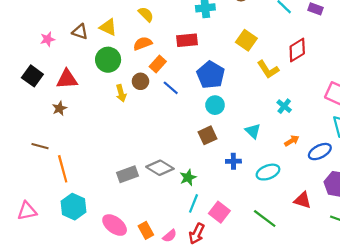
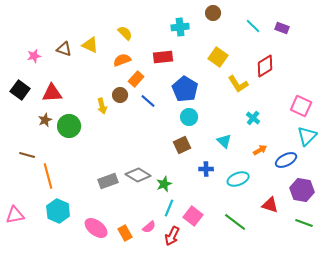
green circle: (108, 60) -> (69, 126), moved
pink semicircle: (170, 236) -> (149, 227), moved

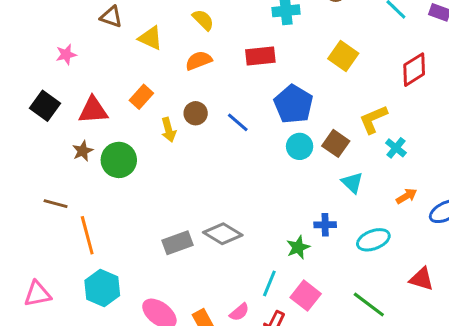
brown triangle: (64, 49) -> (111, 17), moved
orange rectangle: (136, 79) -> (141, 97), moved
yellow L-shape: (238, 84) -> (373, 119), moved, turned 100
brown square: (182, 145) -> (336, 143), moved, turned -30
green star: (164, 184) -> (298, 247), moved

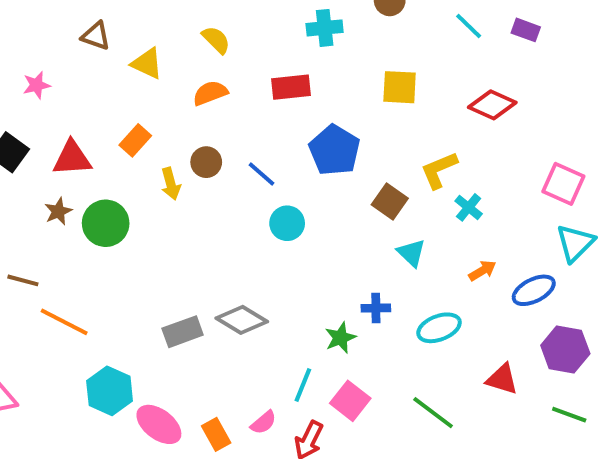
yellow square: (343, 56) -> (400, 87), turned -32
red diamond: (414, 70) -> (492, 105), turned 56
cyan circle: (300, 146) -> (287, 223), moved
orange line: (87, 235) -> (64, 322), turned -48
cyan hexagon: (102, 288) -> (110, 391), moved

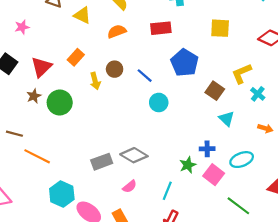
red triangle: (72, 158) -> (41, 67), turned -40
orange arrow: (482, 271) -> (265, 128), turned 48
pink square: (350, 401) -> (214, 175), moved
pink semicircle: (263, 422) -> (130, 186), moved

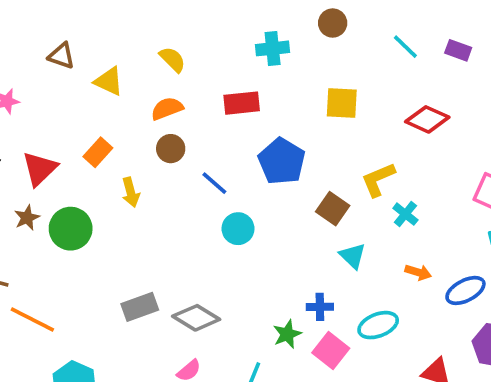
brown circle: (115, 69) -> (171, 149), moved
gray rectangle: (102, 162) -> (140, 307), moved

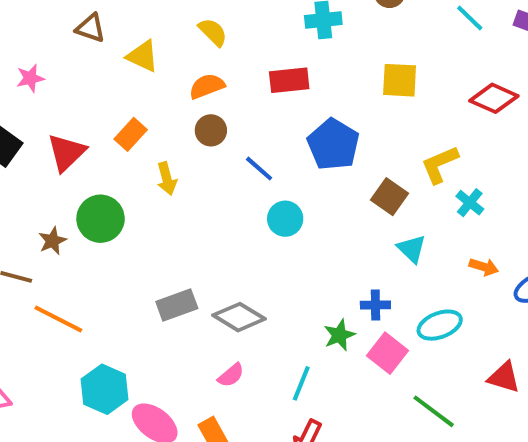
brown star: (27, 218) -> (52, 241), moved

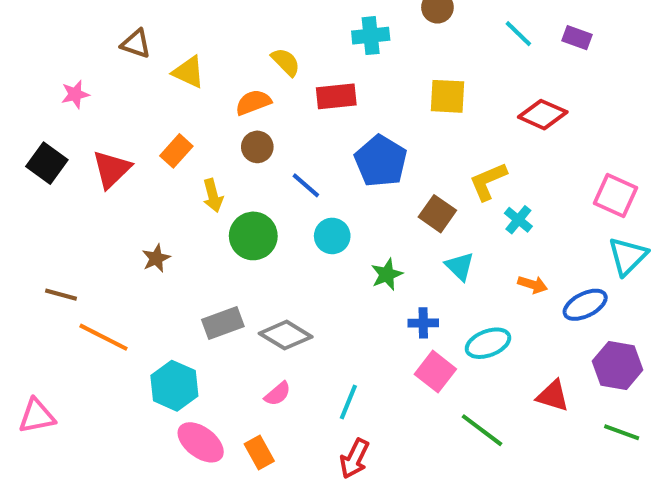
yellow semicircle: (213, 32) -> (286, 62), moved
green circle: (101, 219) -> (253, 236), moved
brown star: (52, 241) -> (156, 258), moved
green star: (339, 335) -> (387, 274), moved
cyan hexagon: (105, 389) -> (174, 386), moved

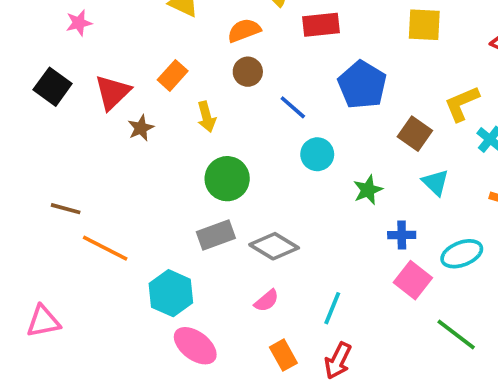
green circle: (253, 236) -> (227, 179), moved
brown star: (156, 258) -> (141, 128), moved
orange rectangle: (259, 452) -> (283, 355), moved

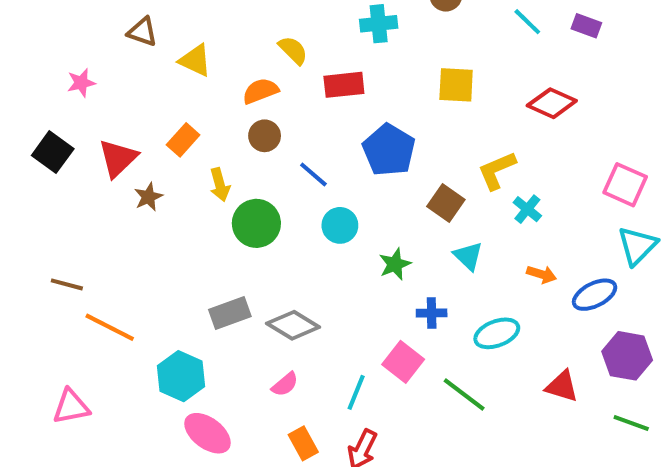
green circle: (227, 179) -> (256, 223), moved
pink square: (413, 280) -> (403, 362), moved
pink triangle: (43, 321) -> (71, 407), moved
green line: (456, 334) -> (464, 394), moved

